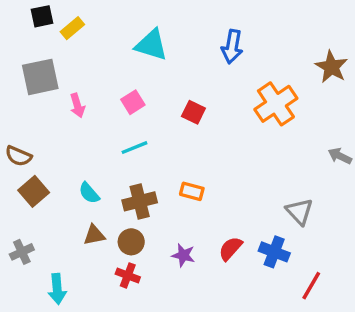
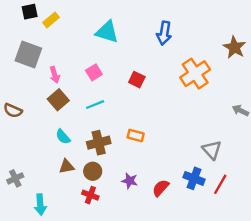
gray square: (40, 77) -> (28, 55), turned 32
brown square: (34, 191) -> (58, 100), moved
red semicircle: (230, 249) -> (161, 188), moved
red line: (311, 286) -> (220, 184), moved

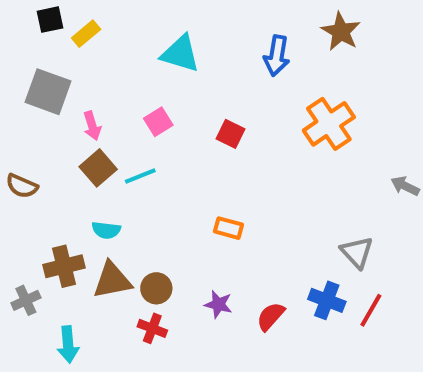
brown star: (234, 47) -> (341, 32), moved
cyan line: (95, 105) -> (140, 176), moved
cyan semicircle: (63, 137) -> (106, 230), turned -42
brown cross: (99, 143) -> (64, 266), moved
brown triangle: (67, 166) -> (112, 280), size x1.5

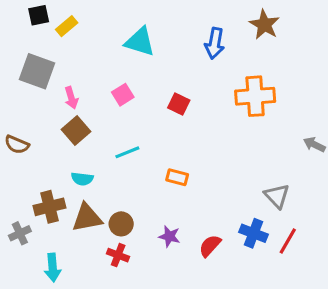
orange cross: (329, 124) -> (255, 96), turned 30
cyan line: (140, 176) -> (127, 152), moved

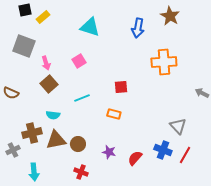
red square: (179, 104) -> (121, 87), moved, turned -32
red cross: (118, 255) -> (81, 172), moved

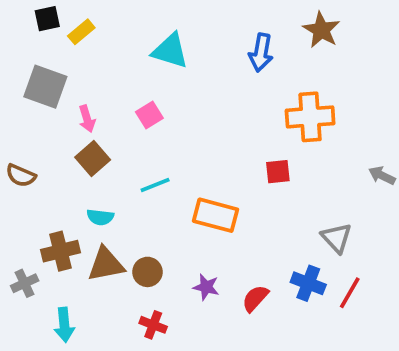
red square: (121, 87) -> (278, 172), moved
orange rectangle: (114, 114) -> (216, 215), size x1.6

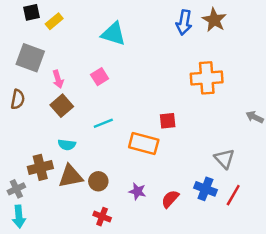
blue arrow: (261, 53) -> (184, 22), moved
red square: (278, 172) -> (168, 121), moved
brown semicircle: (21, 176) -> (18, 99), moved, turned -102
cyan arrow: (64, 325) -> (19, 217), moved

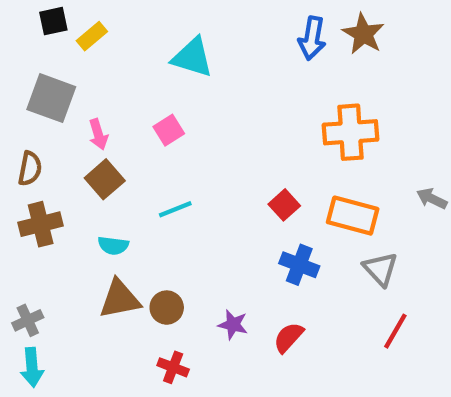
red square: (168, 121) -> (284, 205), turned -36
orange rectangle: (144, 143) -> (353, 216), moved
brown cross: (40, 167) -> (41, 224), moved
blue cross: (205, 189) -> (299, 265), moved

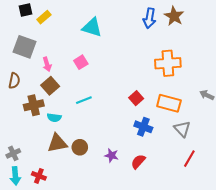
brown cross: (41, 224) -> (34, 105), moved
red cross: (173, 367) -> (39, 176), moved

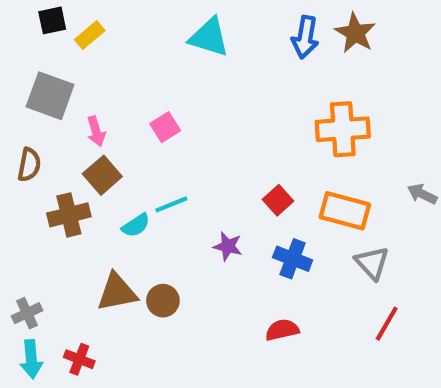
cyan triangle: (92, 27) -> (209, 37), moved
cyan semicircle: (54, 118) -> (136, 225), moved, turned -40
purple star: (112, 155) -> (228, 246), moved
red semicircle: (138, 162) -> (282, 330), turned 35

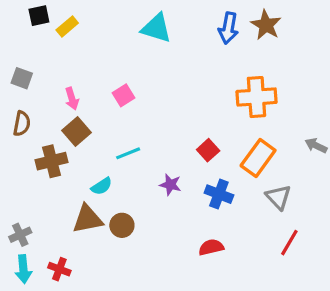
gray square: (50, 96) -> (22, 78), moved, size x0.6
orange rectangle: (345, 211) -> (258, 158), turned -69
cyan semicircle: (136, 225) -> (102, 186), moved

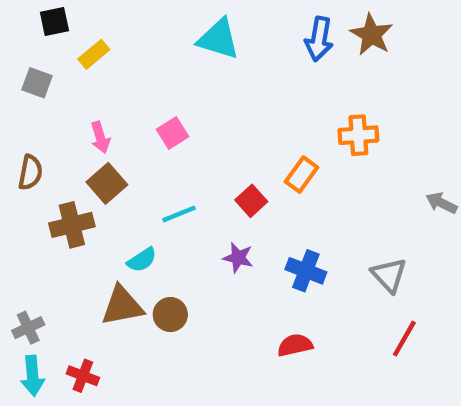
yellow rectangle: (67, 27) -> (94, 54), moved
gray square: (22, 78) -> (37, 83), moved
orange cross: (257, 97) -> (358, 135), size x0.7
red square: (208, 150) -> (251, 201), moved
orange rectangle: (258, 158) -> (302, 175), moved, size x0.7

